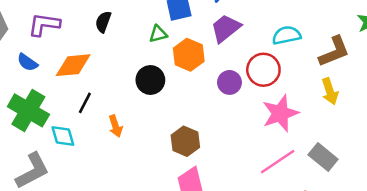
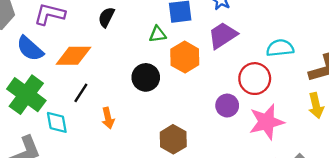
blue semicircle: (27, 62) -> (30, 49), size x1.4
purple circle: (229, 82) -> (227, 106), moved

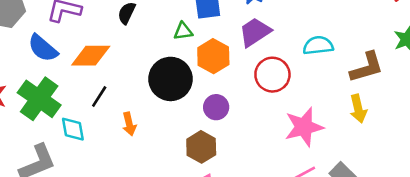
black circle: (146, 77) -> (170, 79), size x1.4
red circle: (255, 79) -> (272, 75), moved
purple circle: (227, 106) -> (216, 107), moved

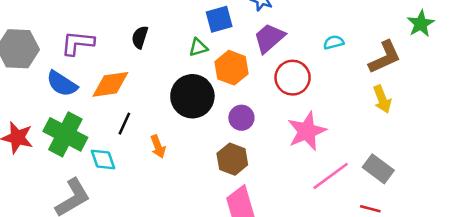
cyan semicircle: (318, 45) -> (334, 42), size x0.7
pink star: (304, 127) -> (307, 131), moved

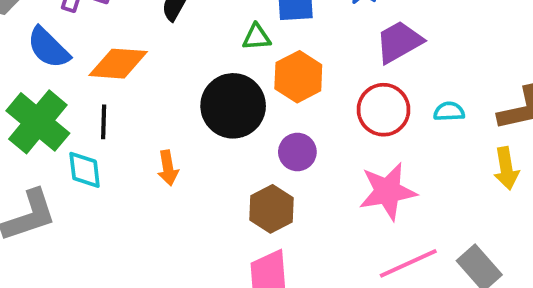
purple trapezoid: (269, 38) -> (399, 42), moved
cyan semicircle: (334, 42) -> (449, 111), moved
black line: (124, 124) -> (104, 122), moved, turned -35

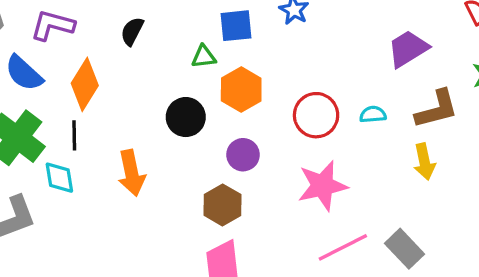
purple trapezoid: (399, 42) -> (408, 49), moved
orange diamond: (118, 64) -> (85, 84), turned -60
black circle: (233, 106) -> (186, 117), size x0.7
orange arrow: (168, 168) -> (131, 173), size x1.5

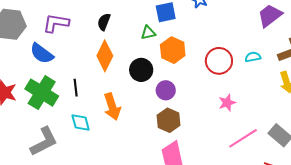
orange diamond: (85, 84) -> (105, 56), moved
purple circle: (243, 155) -> (166, 90), moved
cyan diamond: (59, 178) -> (81, 123), moved
pink star: (322, 186) -> (227, 103), size x0.6

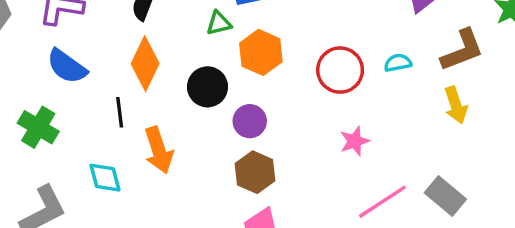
blue semicircle: (42, 54) -> (67, 66), moved
black line: (76, 88) -> (120, 112), moved
green cross: (42, 93) -> (38, 127), size x0.7

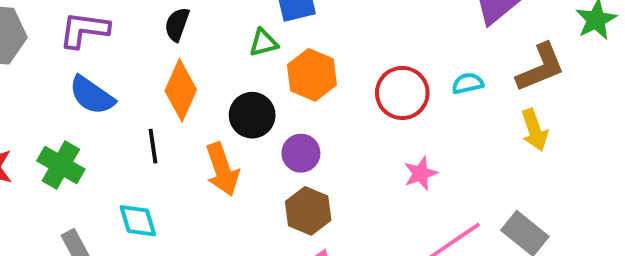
orange arrow: (159, 150) -> (222, 169), moved

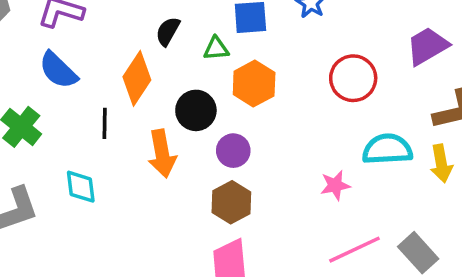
black semicircle: (177, 24) -> (168, 31), moved
cyan semicircle: (468, 83) -> (387, 149), moved, size x1.8
red circle: (402, 93) -> (353, 78), moved

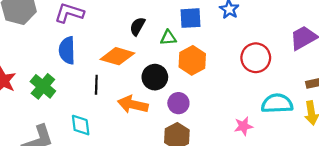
blue semicircle: (58, 70) -> (67, 50), turned 44
orange diamond: (137, 78) -> (117, 56), turned 72
orange arrow: (162, 154) -> (133, 104), turned 112

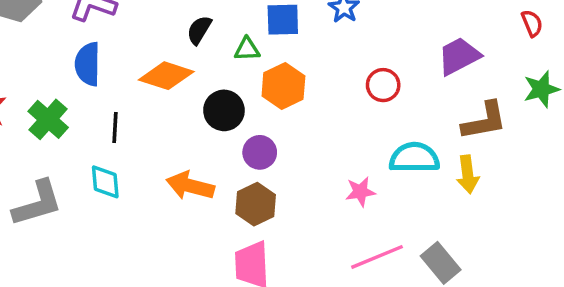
red circle: (256, 58) -> (383, 85), size x0.7
black line: (96, 85) -> (115, 127), moved
orange arrow: (133, 104) -> (190, 186), moved

